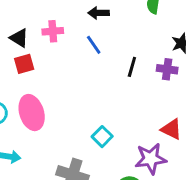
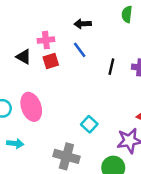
black triangle: (19, 38) -> (24, 57), moved
red square: (24, 64) -> (51, 61), moved

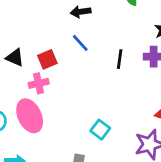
pink cross: (46, 40) -> (39, 83), moved

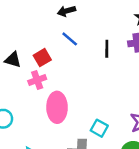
pink ellipse: (30, 116) -> (57, 107), moved, turned 32
cyan square: (100, 130) -> (99, 128), moved

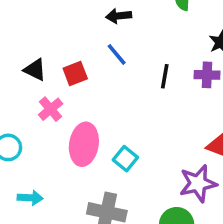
pink cross: (37, 80) -> (51, 109), moved, turned -30
cyan square: (99, 128) -> (125, 159), moved

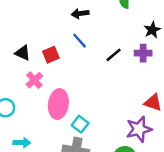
black line: (165, 76) -> (114, 55), turned 42
cyan square: (125, 159) -> (80, 124), moved

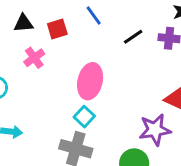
black triangle: (23, 53) -> (23, 23), turned -35
pink ellipse: (58, 104) -> (90, 81), moved

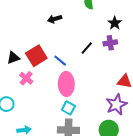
blue line: (94, 15) -> (60, 61), moved
red square: (57, 29) -> (36, 56), size x1.5

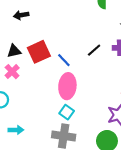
black arrow: (55, 19) -> (21, 15), moved
pink cross: (26, 78) -> (12, 72), moved

